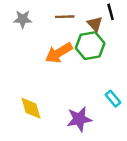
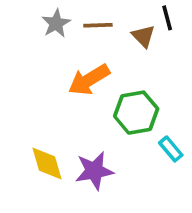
gray star: (23, 19) -> (56, 23), moved, turned -30
green hexagon: (90, 46) -> (136, 113), moved
purple star: (79, 119) -> (94, 171), moved

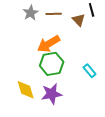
green hexagon: (136, 113) -> (52, 64), moved
cyan rectangle: (171, 149) -> (90, 71), moved

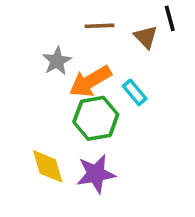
gray star: (31, 13) -> (57, 61), moved
cyan rectangle: (90, 71) -> (135, 92), moved

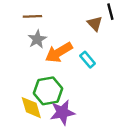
brown line: (99, 26) -> (32, 16), moved
green hexagon: (96, 118) -> (48, 91), moved

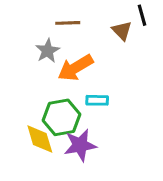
brown line: (32, 16) -> (68, 23), moved
cyan rectangle: (88, 60) -> (97, 100), moved, turned -49

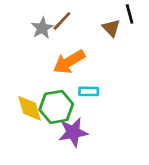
brown line: (68, 23) -> (62, 21), turned -45
gray star: (48, 51) -> (42, 28), moved
yellow diamond: (40, 139) -> (30, 108), moved

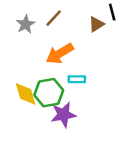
gray star: (42, 28) -> (26, 24), moved
brown triangle: (111, 28) -> (96, 24), turned 42

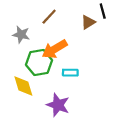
gray star: (26, 24) -> (21, 35), moved, turned -30
green hexagon: (49, 93) -> (39, 63), moved
purple star: (63, 115) -> (58, 105), turned 30

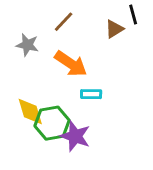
orange arrow: (55, 49) -> (71, 64), turned -115
green hexagon: (39, 63) -> (52, 123), moved

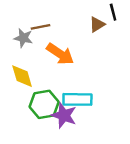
brown line: (64, 22) -> (41, 27), moved, turned 36
cyan rectangle: (91, 94) -> (77, 99), moved, size x1.6
yellow diamond: (30, 112) -> (22, 76), moved

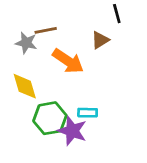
black line: (113, 12) -> (117, 14), moved
brown triangle: (97, 24) -> (100, 40), moved
cyan rectangle: (77, 99) -> (88, 113), size x0.6

